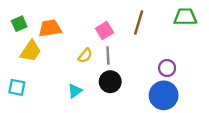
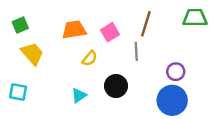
orange trapezoid: (50, 28) -> (74, 30), moved
yellow trapezoid: (31, 51) -> (32, 54), turned -75
gray line: (108, 56) -> (136, 51), moved

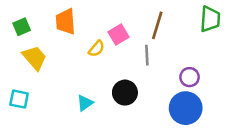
green trapezoid: (195, 18) -> (210, 19), turned 95
orange trapezoid: (74, 30) -> (66, 22), moved, turned -85
yellow semicircle: (90, 58) -> (97, 49), moved

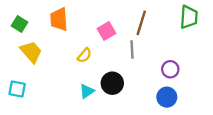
green square: (22, 27) -> (19, 24), turned -35
yellow semicircle: (97, 49) -> (84, 55), moved
cyan triangle: (85, 103) -> (87, 91), moved
blue circle: (186, 108) -> (167, 97), size x0.7

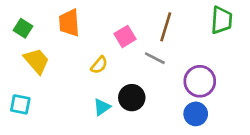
gray line: (132, 50) -> (155, 58), turned -60
purple circle: (170, 69) -> (200, 81), size x1.5

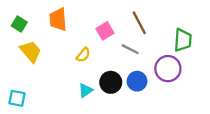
green trapezoid: (222, 20) -> (183, 40), moved
brown line: (166, 27) -> (139, 23), turned -45
cyan square: (20, 104) -> (17, 98), moved
blue circle: (196, 114) -> (137, 81), moved

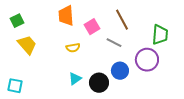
orange trapezoid: (58, 19) -> (66, 16), moved
green square: (19, 24) -> (17, 21), turned 32
yellow semicircle: (83, 55) -> (73, 48), turned 40
black circle: (111, 82) -> (99, 83), moved

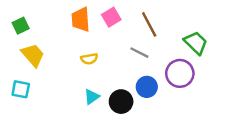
pink square: (92, 27) -> (111, 17), moved
green trapezoid: (160, 35) -> (196, 43), turned -50
cyan square: (15, 86) -> (21, 89), moved

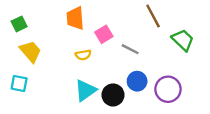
pink square: (111, 17) -> (104, 34), moved
brown line: (149, 24) -> (153, 16), moved
purple circle: (180, 73) -> (168, 89), moved
cyan triangle: (92, 97) -> (86, 90), size x1.5

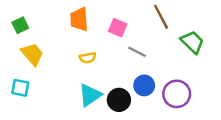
pink square: (104, 34) -> (118, 28), moved, turned -36

